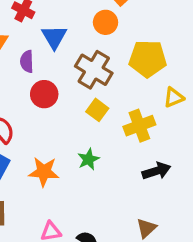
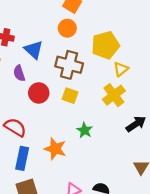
yellow triangle: (174, 97) -> (121, 69), moved
yellow square: (97, 110) -> (70, 96), moved
orange star: (44, 172) -> (55, 149), turned 30

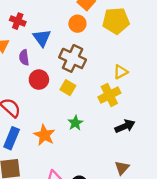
yellow pentagon: (105, 45) -> (116, 21), moved

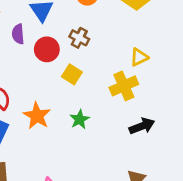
brown cross: (73, 58) -> (79, 38), size x0.6
red circle: (39, 80) -> (47, 49), moved
orange star: (44, 135) -> (37, 116), moved

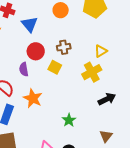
purple semicircle: (18, 34) -> (24, 69), moved
brown cross: (79, 38) -> (64, 47), moved, turned -32
green star: (80, 119) -> (69, 120), moved

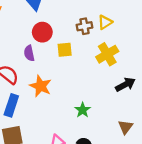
brown cross: (64, 47) -> (85, 26), moved
yellow triangle: (101, 51) -> (105, 22), moved
yellow square: (55, 67) -> (65, 50), turned -32

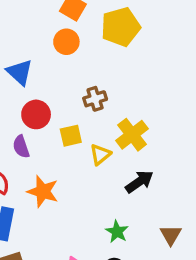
yellow triangle: (105, 22) -> (100, 154), moved
black arrow: (125, 85) -> (139, 182), moved
green star: (83, 110) -> (117, 232), moved

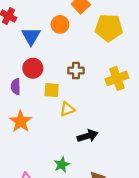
orange circle: (66, 42) -> (60, 24), moved
yellow cross: (132, 135) -> (117, 78), moved

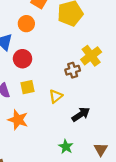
red circle: (33, 68) -> (23, 59), moved
brown cross: (76, 71) -> (73, 70), moved
yellow square: (52, 90) -> (27, 87), moved

